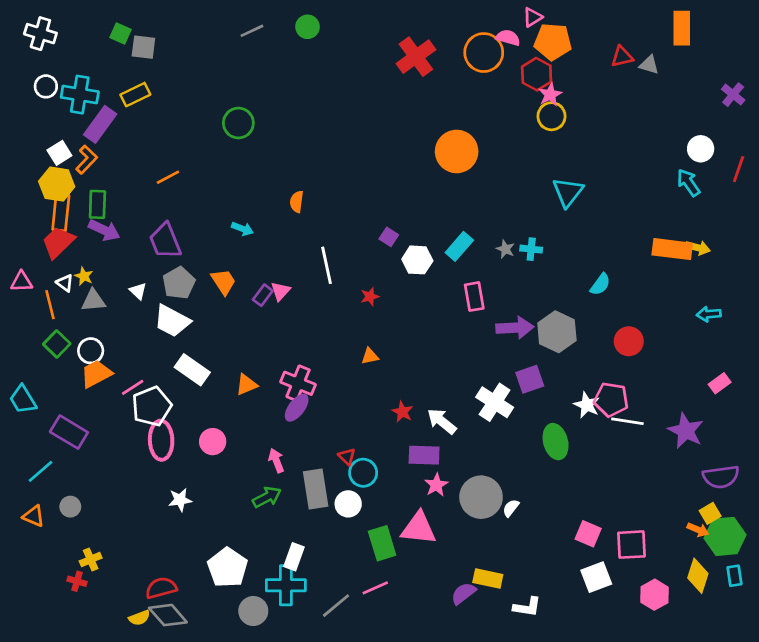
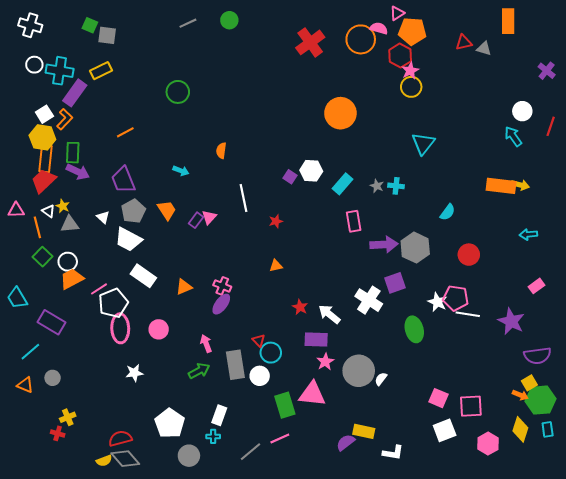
white hexagon: (417, 260) -> (311, 171), moved
pink cross: (298, 383) -> (222, 286), size x0.7
cyan cross: (286, 585) -> (213, 436), size x0.5

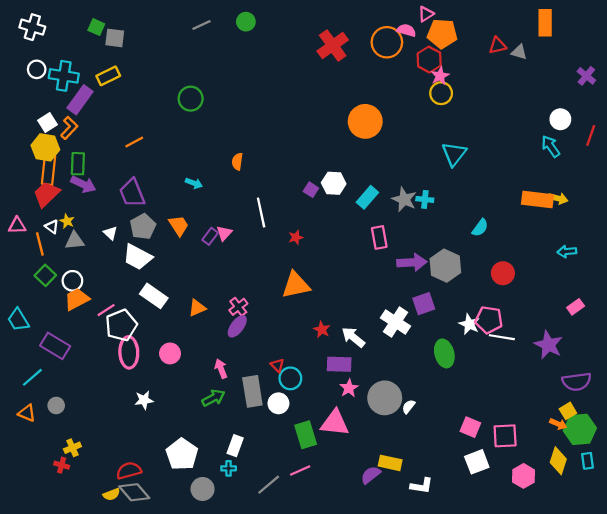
gray star: (377, 186) -> (404, 199), size x1.6
orange triangle: (276, 266) -> (296, 285), size x2.0
pink cross: (222, 286) -> (238, 307), turned 30

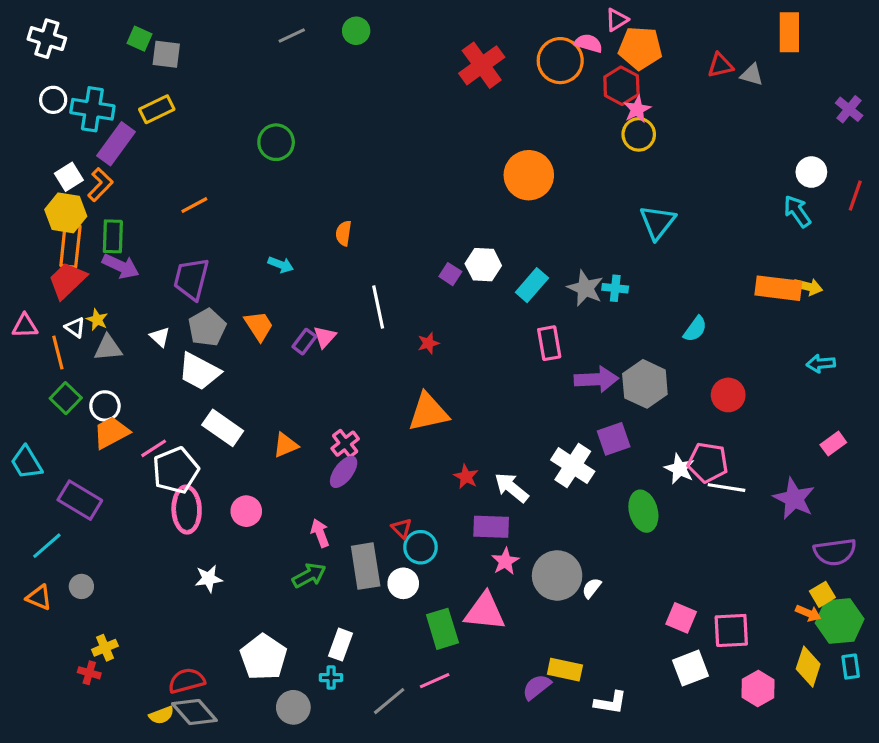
purple trapezoid: (132, 193) -> (191, 279), turned 36

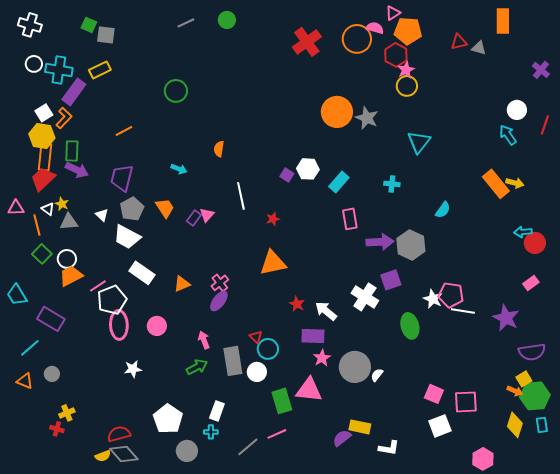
gray star: (585, 288) -> (367, 118), moved
orange rectangle: (778, 288) -> (496, 184), turned 44
red circle: (728, 395) -> (535, 243), moved
pink hexagon: (758, 689) -> (483, 459), moved

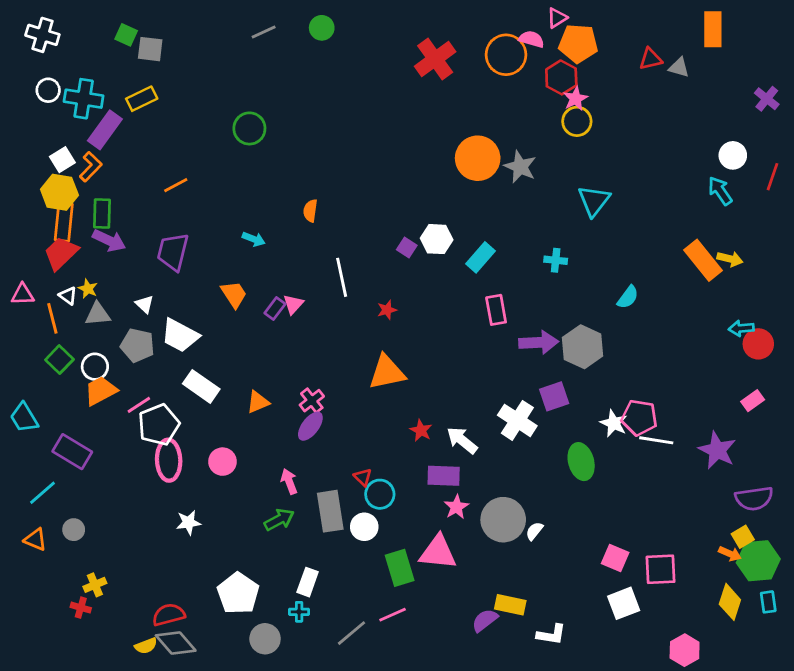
gray pentagon: (132, 209) -> (137, 345), moved, turned -30

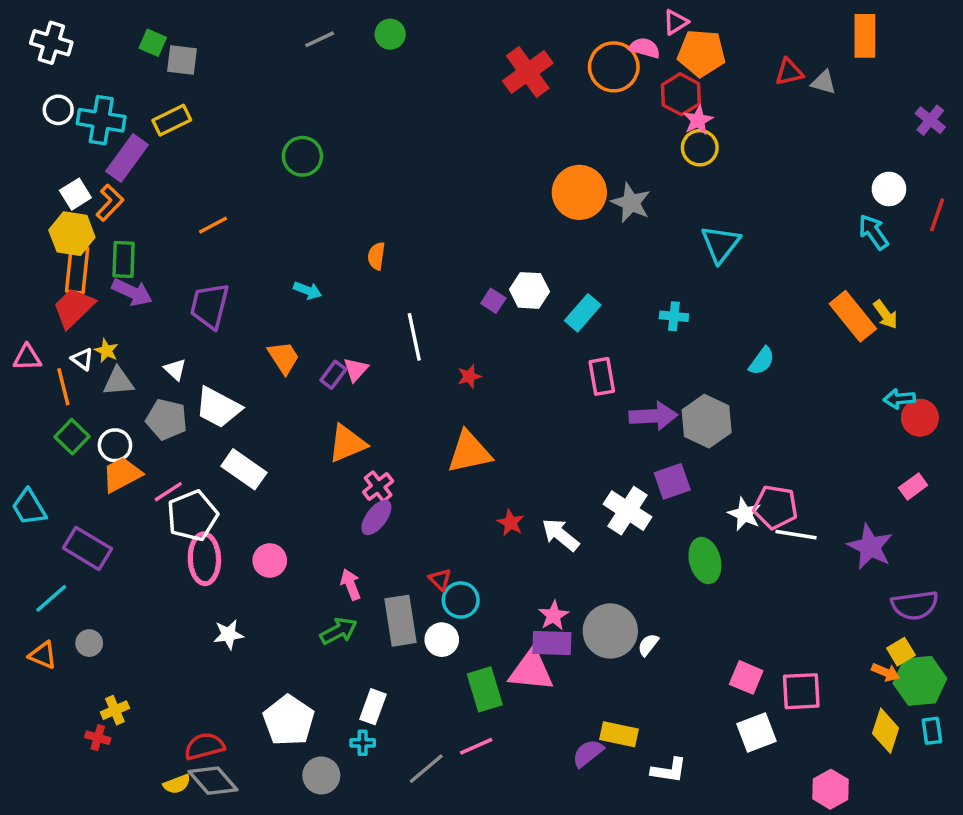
yellow arrow: (730, 259) -> (886, 315), turned 40
orange triangle: (258, 402) -> (347, 444), moved, size x1.4
purple rectangle: (444, 476) -> (552, 643), moved

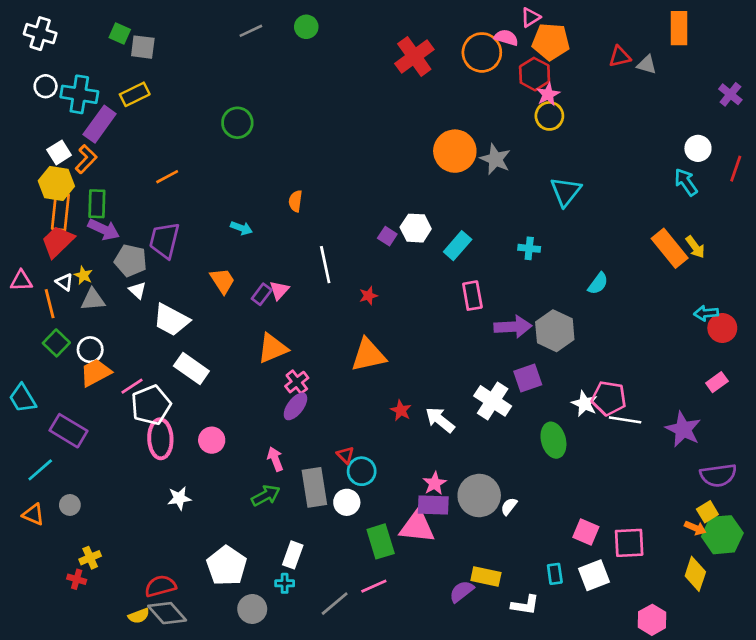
gray pentagon: (167, 419) -> (131, 260), moved
cyan rectangle: (932, 731) -> (555, 574), moved

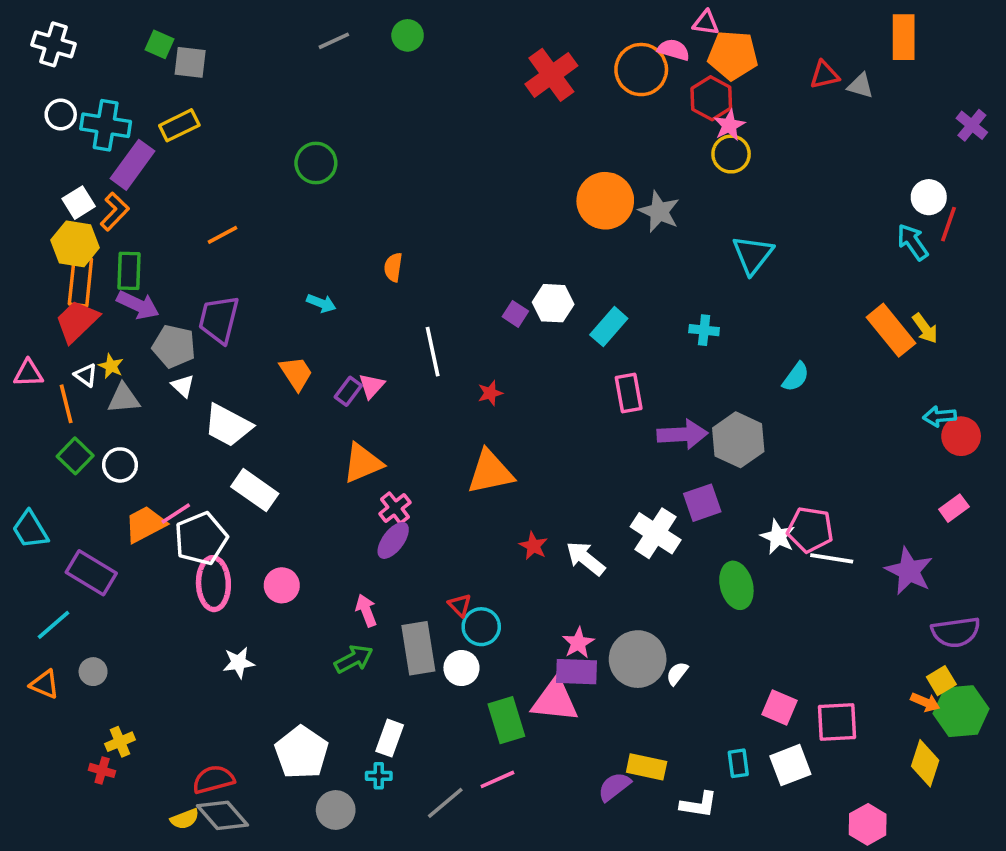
pink triangle: (530, 17) -> (706, 23), turned 40
red line: (736, 169) -> (949, 224), moved
orange trapezoid: (96, 373) -> (145, 524), moved

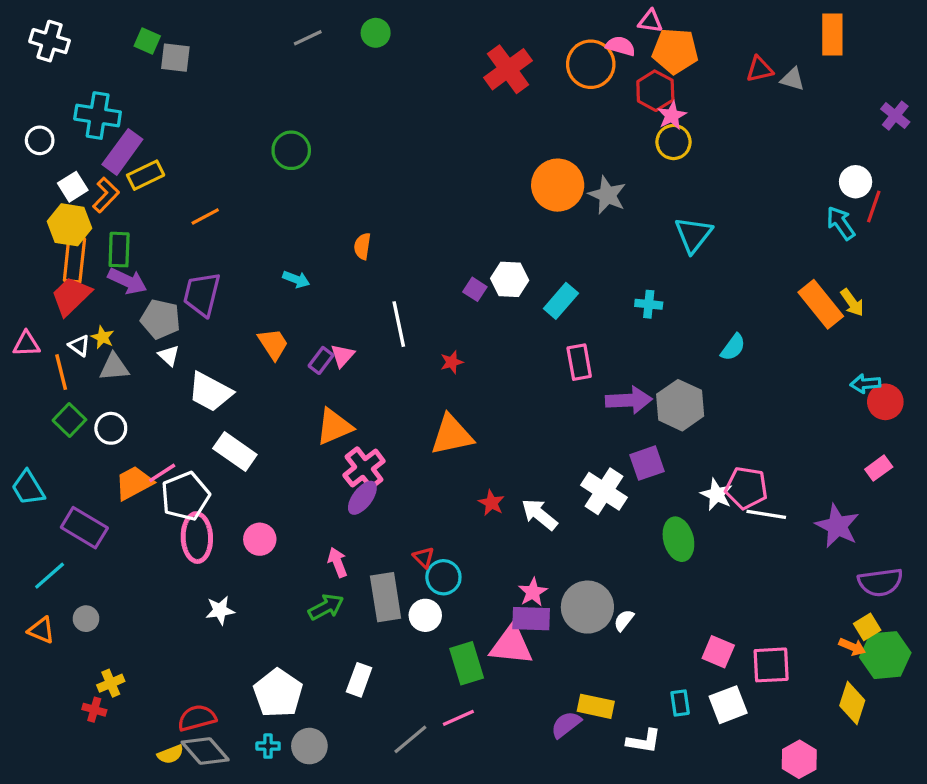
white circle: (61, 114) -> (40, 140), moved
yellow rectangle: (179, 125) -> (146, 175), moved
pink cross: (395, 508) -> (364, 468), size x1.4
cyan cross: (379, 776) -> (268, 746), moved

